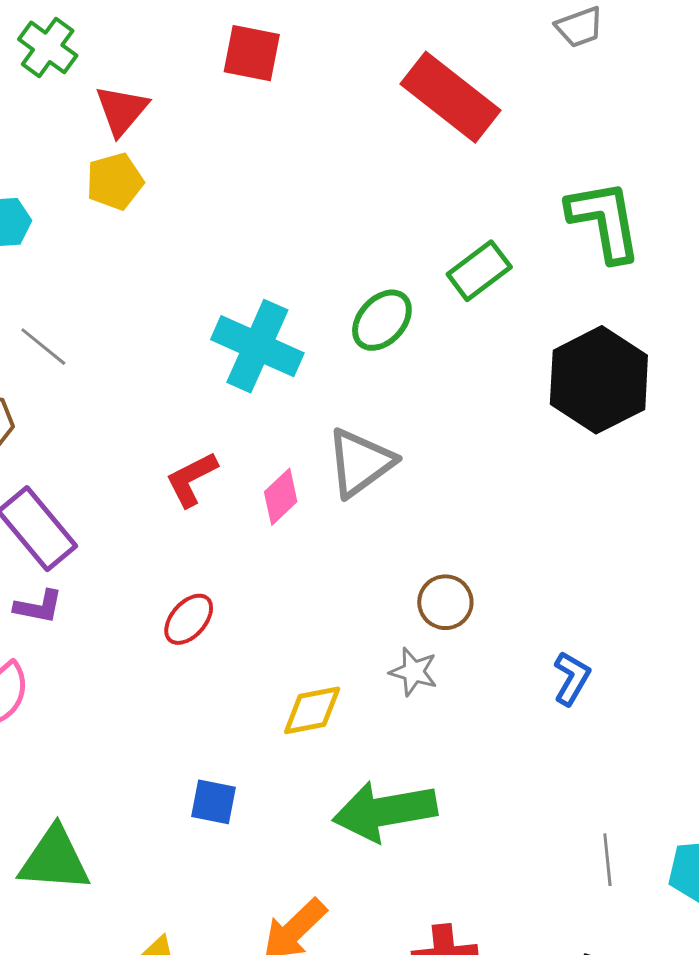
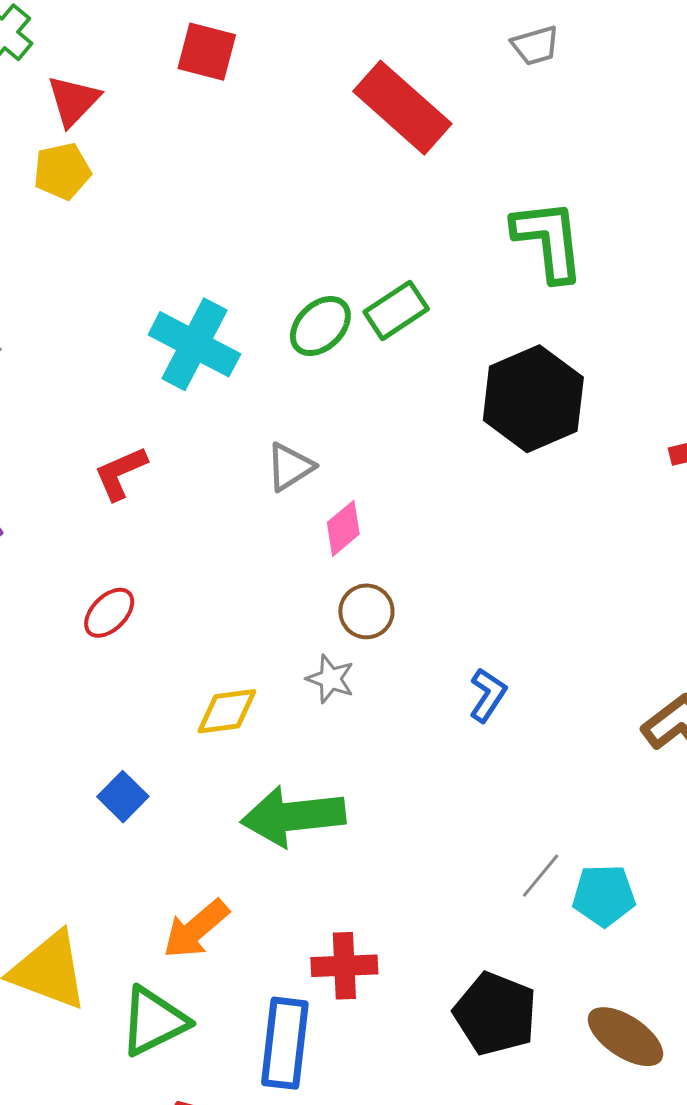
green rectangle: (479, 271) -> (396, 310), moved
gray triangle: (360, 463) -> (290, 467), size x0.7
pink diamond: (281, 497) -> (343, 528), moved
blue square: (214, 802) -> (123, 797), turned 30
gray line: (607, 860) -> (541, 876), moved, turned 42

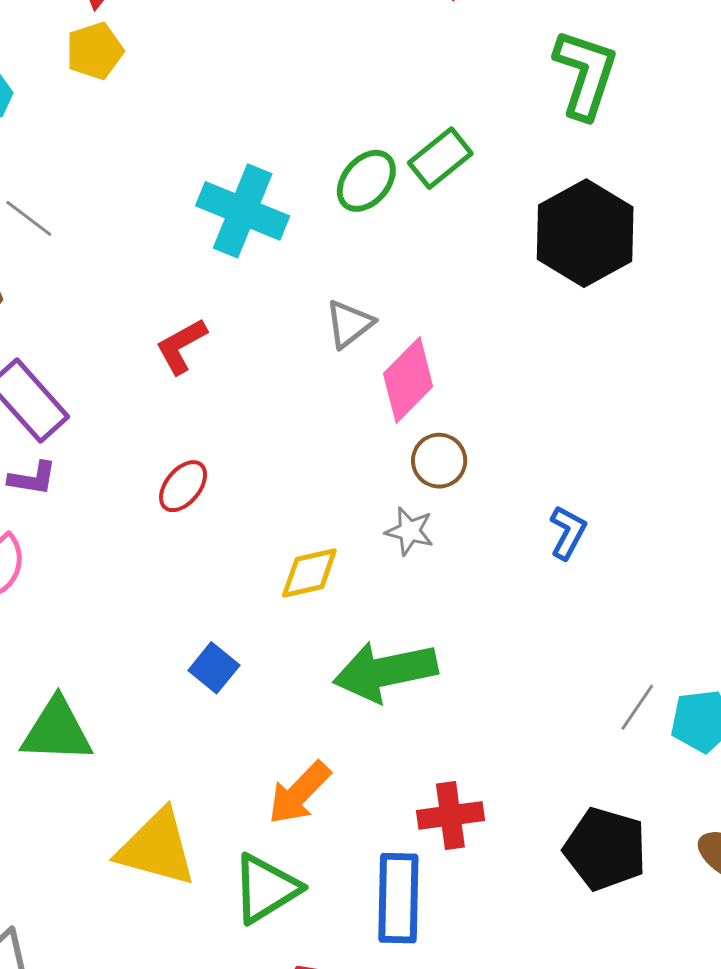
green L-shape: (549, 240) -> (585, 74), turned 30
pink diamond: (343, 528) -> (408, 380), size x1.5

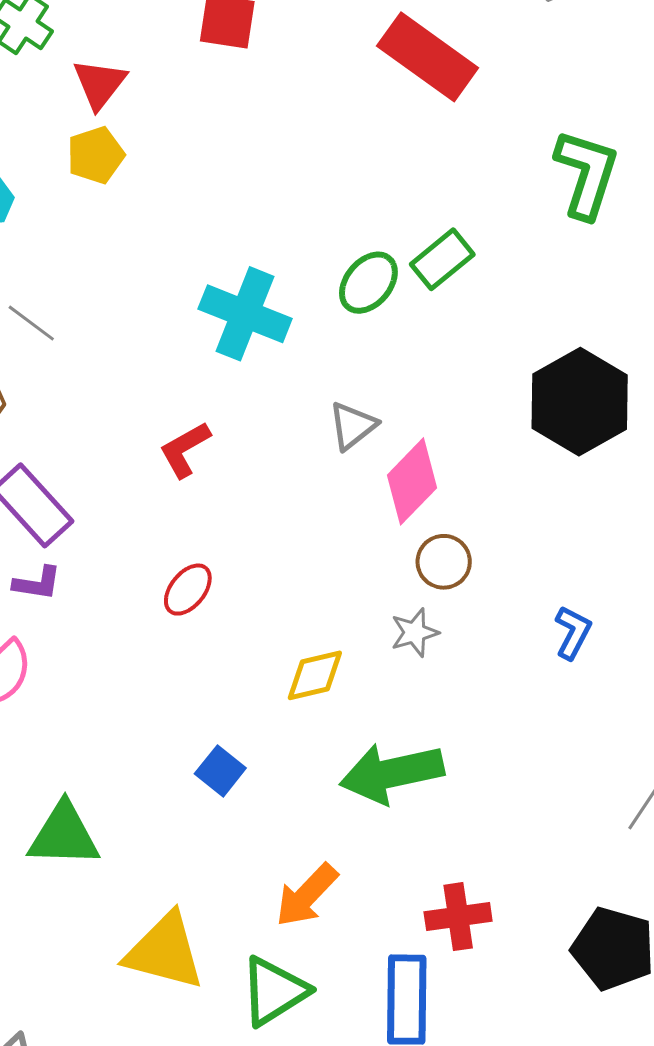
black hexagon: (585, 233) -> (580, 402), moved
gray star: (409, 531) -> (415, 633), turned -30

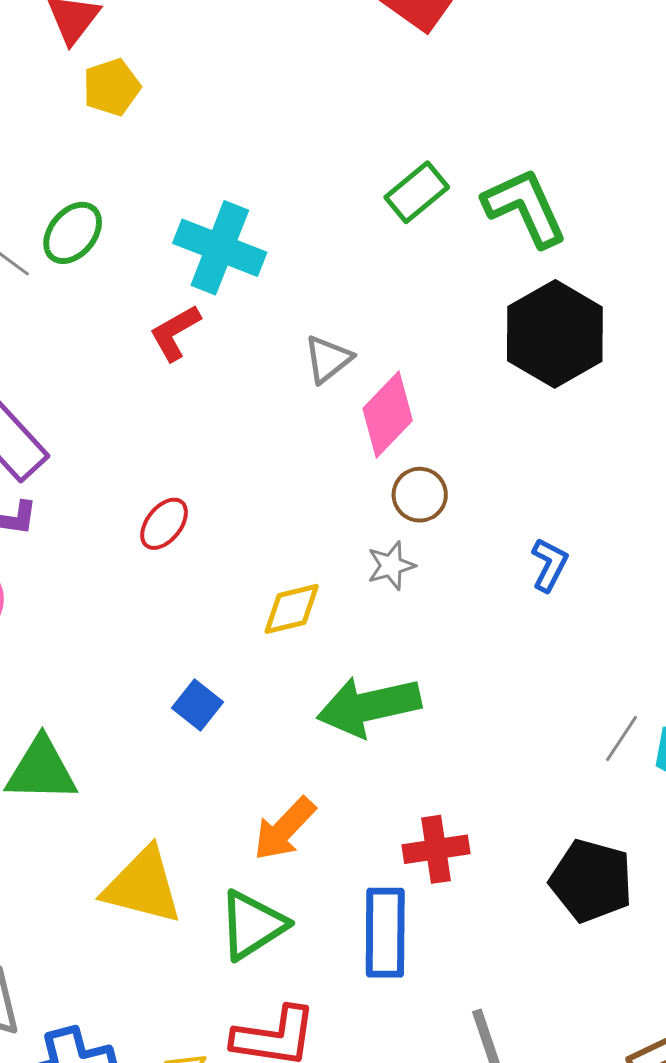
yellow pentagon: (96, 155) -> (112, 87), moved
green L-shape: (587, 174) -> (525, 207), moved, turned -42
green ellipse: (368, 283) -> (73, 233), moved
red L-shape: (185, 449) -> (175, 333), moved

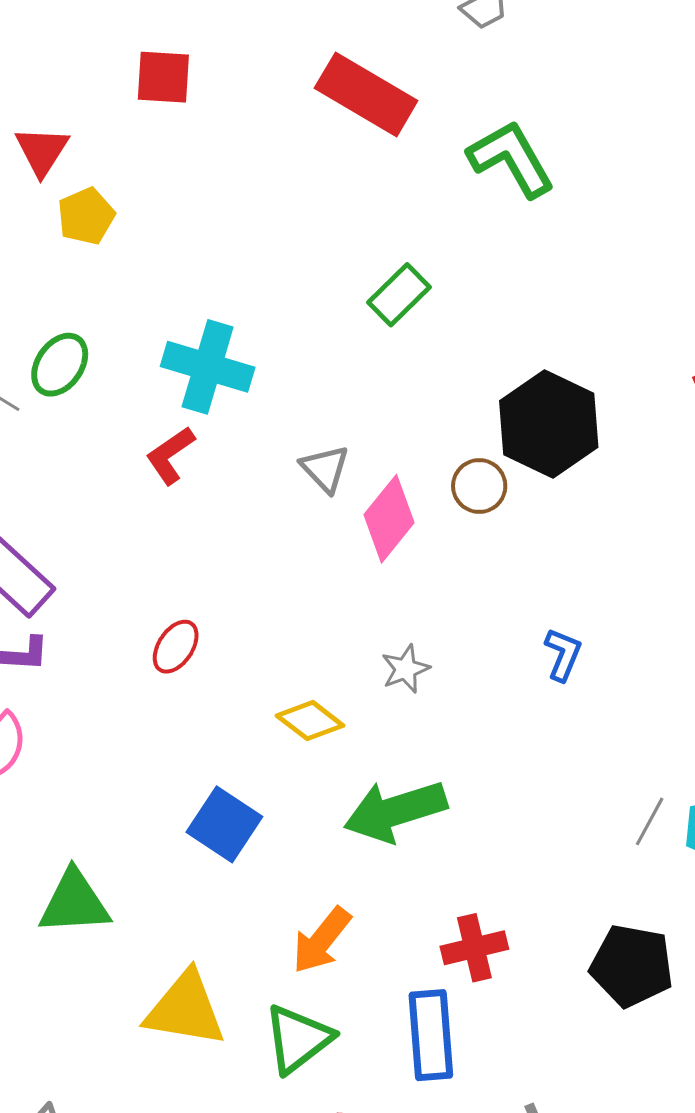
green L-shape: (525, 207) -> (511, 159), moved
gray triangle: (328, 359) -> (325, 469), turned -30
brown circle: (420, 495) -> (479, 486), moved
yellow diamond: (292, 609) -> (310, 721), turned 56
blue square: (197, 705) -> (224, 824), size x1.5

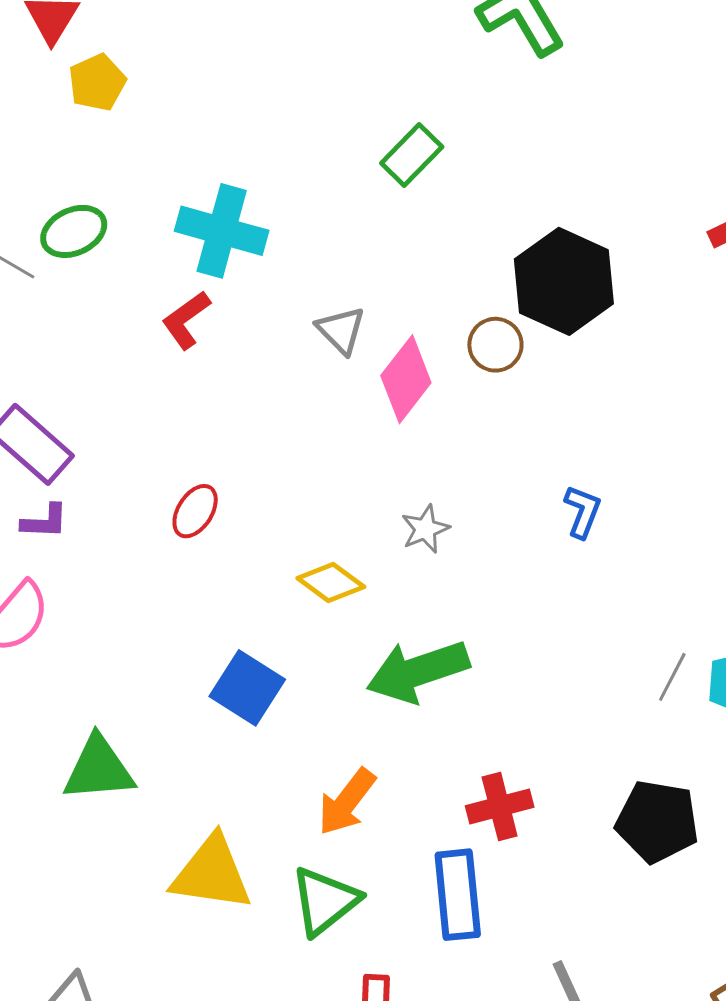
green ellipse: (60, 365) -> (74, 231), turned 32

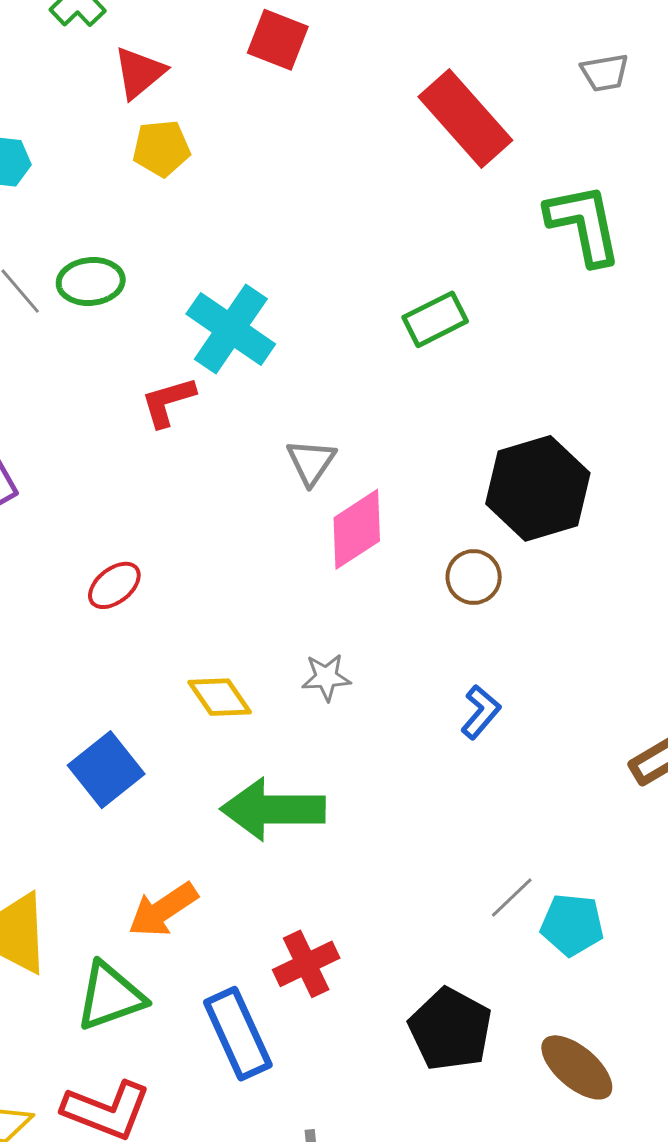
brown circle: (495, 345) -> (474, 577), moved
red cross: (500, 806) -> (306, 964), turned -30
blue rectangle: (458, 895) -> (238, 1034), turned -38

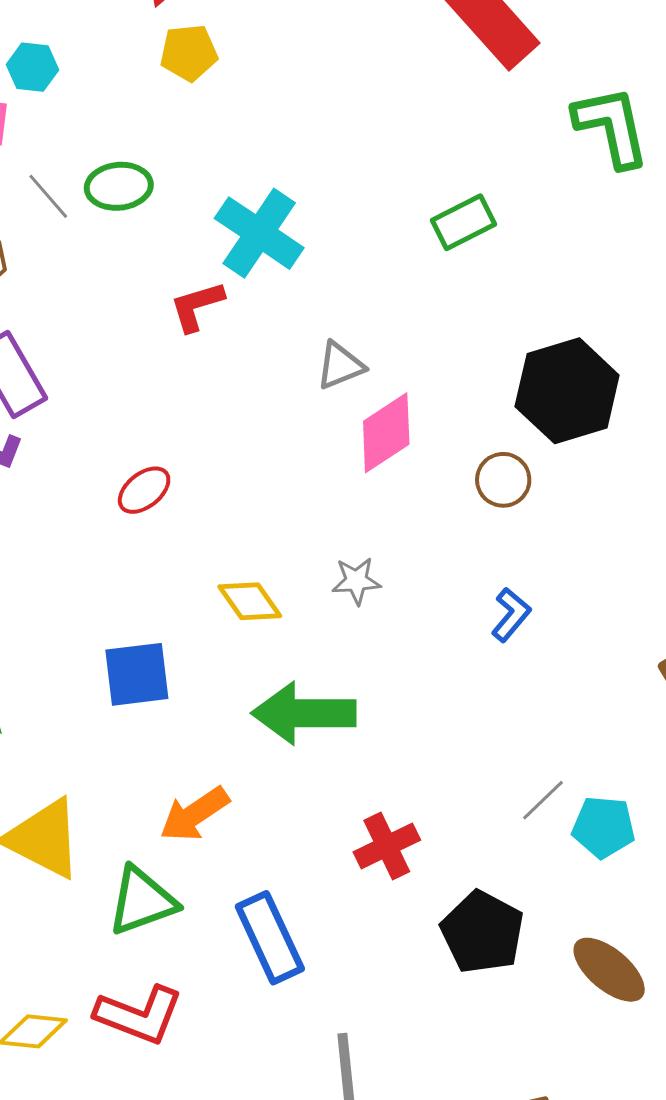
gray triangle: (311, 462) -> (340, 366), turned 34
blue square: (106, 770) -> (137, 674), turned 32
red cross: (306, 964) -> (387, 846), moved

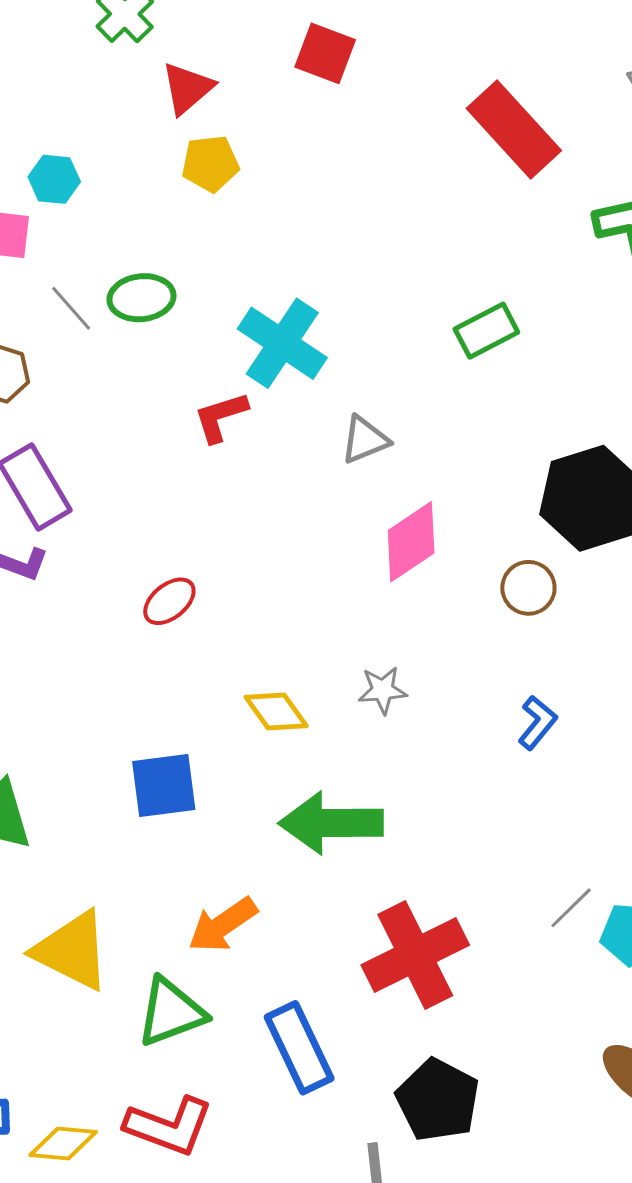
gray triangle: (340, 366) -> (365, 440), moved
red cross: (387, 846) -> (415, 955), size x1.6
black pentagon: (482, 932) -> (438, 1100), moved

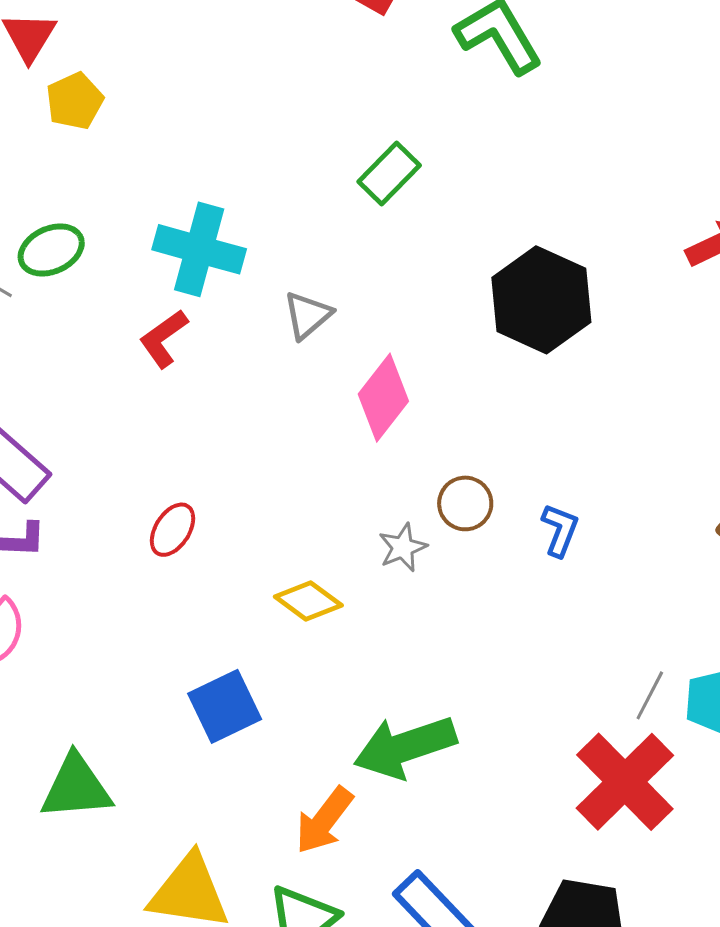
brown circle: (528, 588) -> (465, 503), moved
green arrow: (331, 823) -> (405, 747), moved
red cross: (415, 955) -> (625, 782), moved

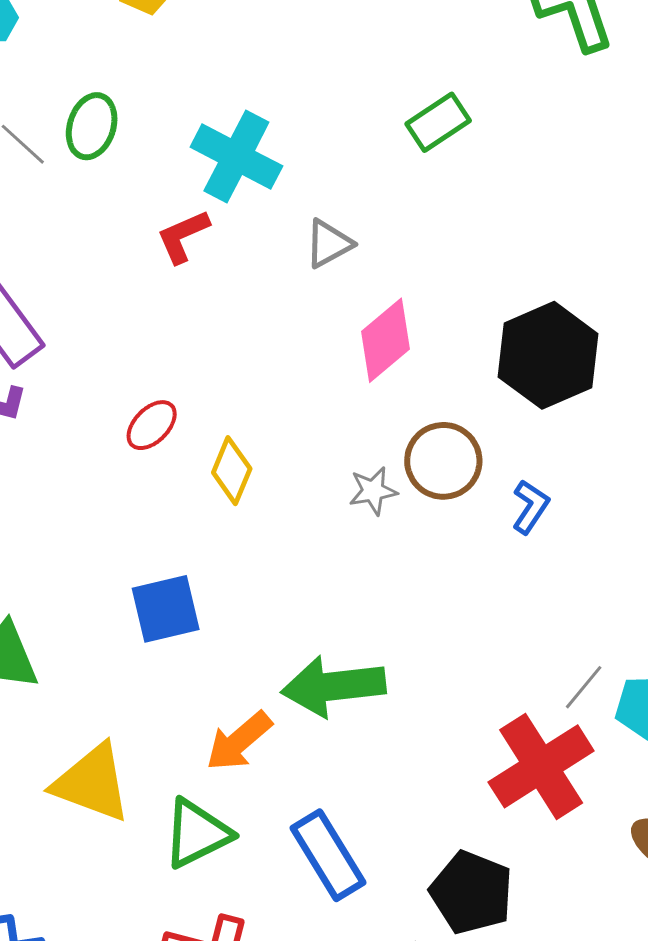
green ellipse: (51, 250) -> (92, 126), turned -60
black hexagon: (541, 300) -> (548, 355), moved
brown circle: (465, 503) -> (443, 461), size x1.4
yellow diamond: (308, 601) -> (232, 471), moved, turned 64

